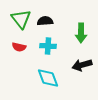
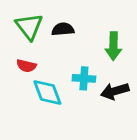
cyan cross: (48, 46) -> (84, 78), moved
cyan diamond: (48, 78) -> (47, 92), moved

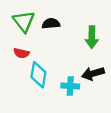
cyan cross: (84, 78) -> (70, 86), moved
cyan diamond: (47, 92) -> (38, 75), turned 30

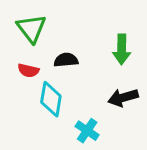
black semicircle: (51, 24) -> (66, 60), moved
cyan cross: (70, 86) -> (87, 131), moved, turned 30

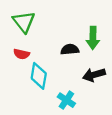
black semicircle: (66, 60) -> (70, 49), moved

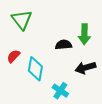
red semicircle: (21, 54) -> (13, 56), moved, turned 120

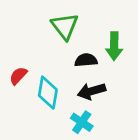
green triangle: (22, 20) -> (65, 26), moved
black arrow: (85, 68) -> (92, 91), moved

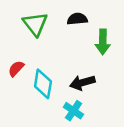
green triangle: (65, 26) -> (35, 24), moved
black semicircle: (86, 60) -> (77, 19), moved

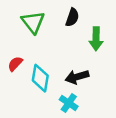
black semicircle: (77, 19) -> (72, 17), turned 114

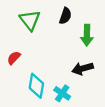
black arrow: (77, 77) -> (83, 69), moved
cyan diamond: (40, 78) -> (36, 86), moved

